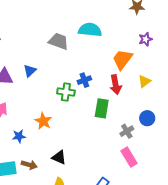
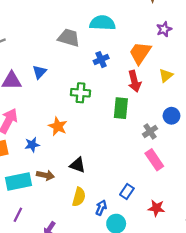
blue cross: (84, 80) -> (101, 60), moved

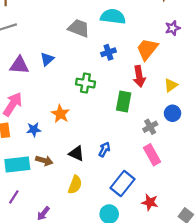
yellow triangle: (166, 75) -> (171, 85), moved
blue rectangle: (127, 192) -> (122, 184), size x1.6
blue arrow: (101, 208) -> (104, 149), moved

